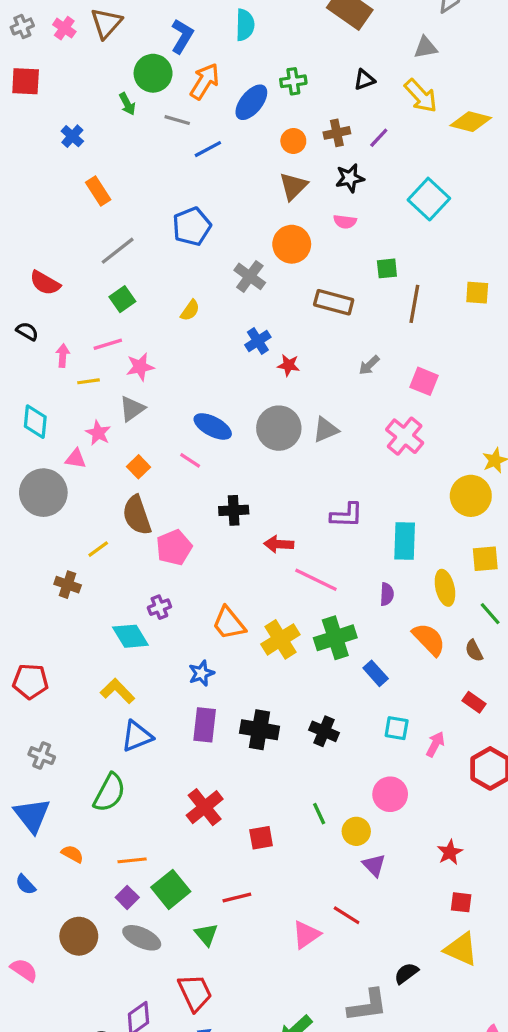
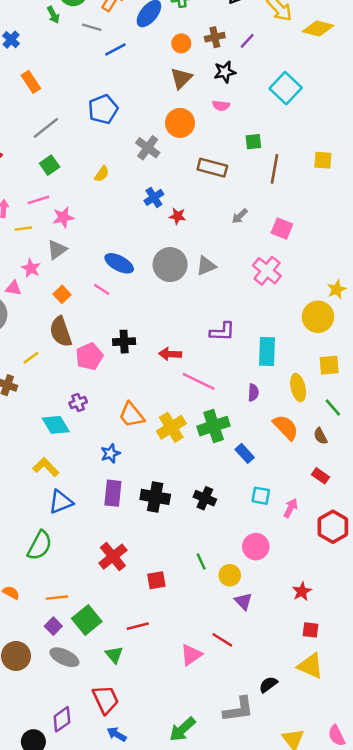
black cross: (234, 510) -> (124, 342), moved

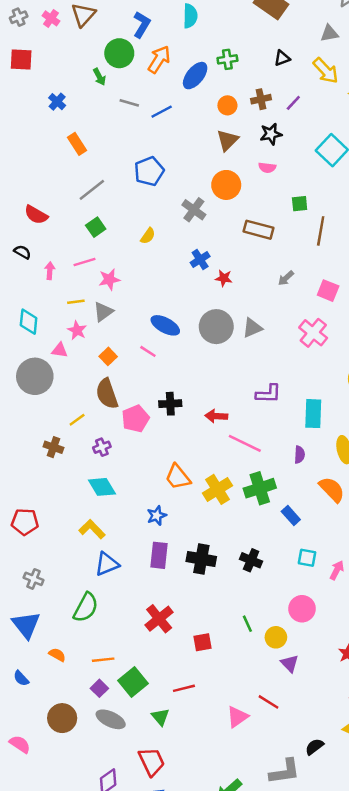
gray line: (92, 27) -> (129, 103), moved
yellow line: (23, 229) -> (76, 302), moved
purple cross: (78, 402) -> (102, 447), moved

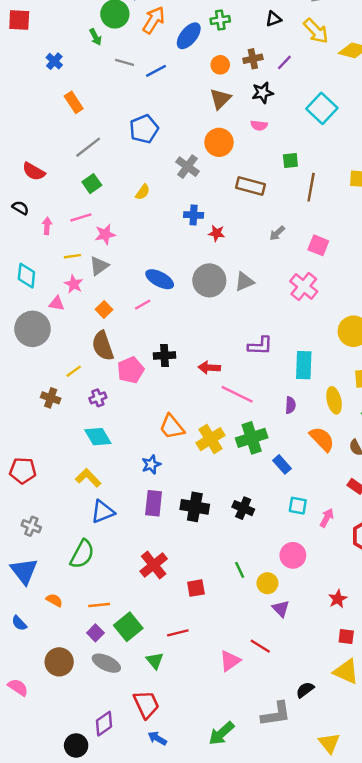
blue cross: (200, 260) -> (194, 215), turned 36
pink line: (148, 351) -> (143, 305), turned -63

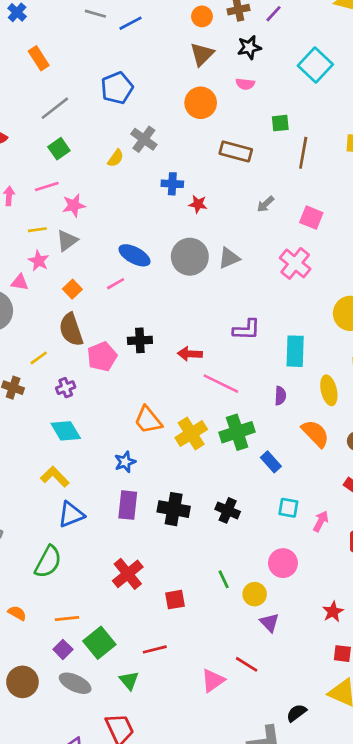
gray cross: (188, 167) -> (144, 139), moved

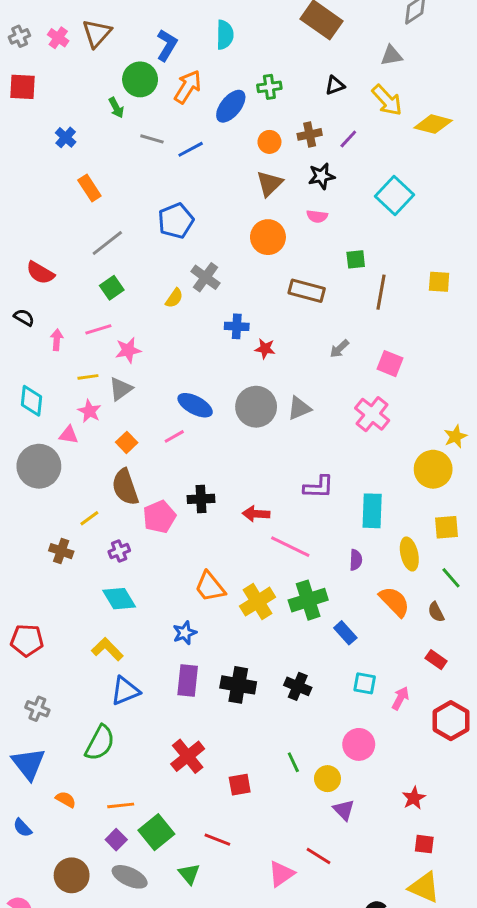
red line: (155, 649) -> (217, 840), turned 35

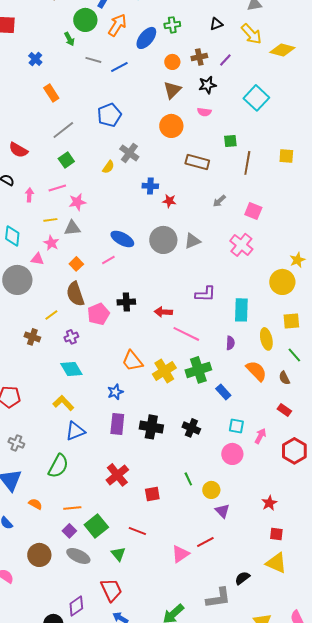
gray triangle: (121, 389) -> (72, 228), turned 30
pink circle: (359, 744) -> (232, 454), moved
red line: (319, 856) -> (205, 542), turned -60

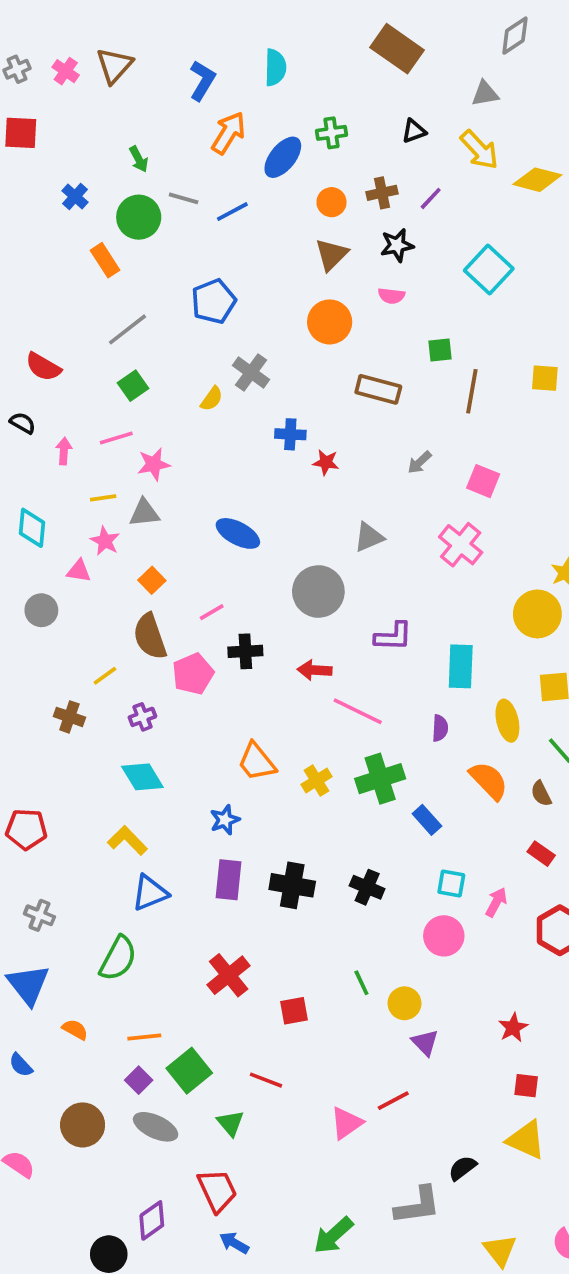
green circle: (85, 20) -> (139, 217), moved
gray circle: (163, 240) -> (318, 591), moved
pink line: (108, 260) -> (212, 612), moved
gray circle: (17, 280) -> (41, 610), size x0.6
yellow cross: (164, 371) -> (317, 781), size x0.7

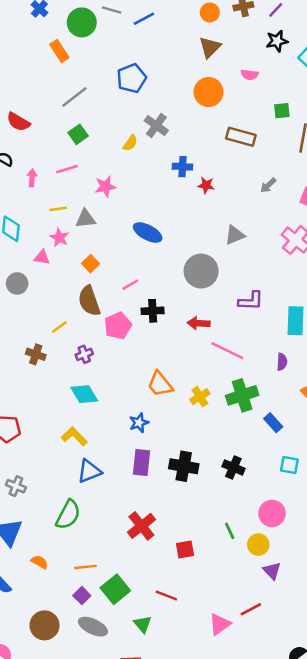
black star: (397, 245) -> (277, 41), moved
pink star: (154, 464) -> (105, 187), moved
pink circle: (444, 936) -> (272, 513), moved

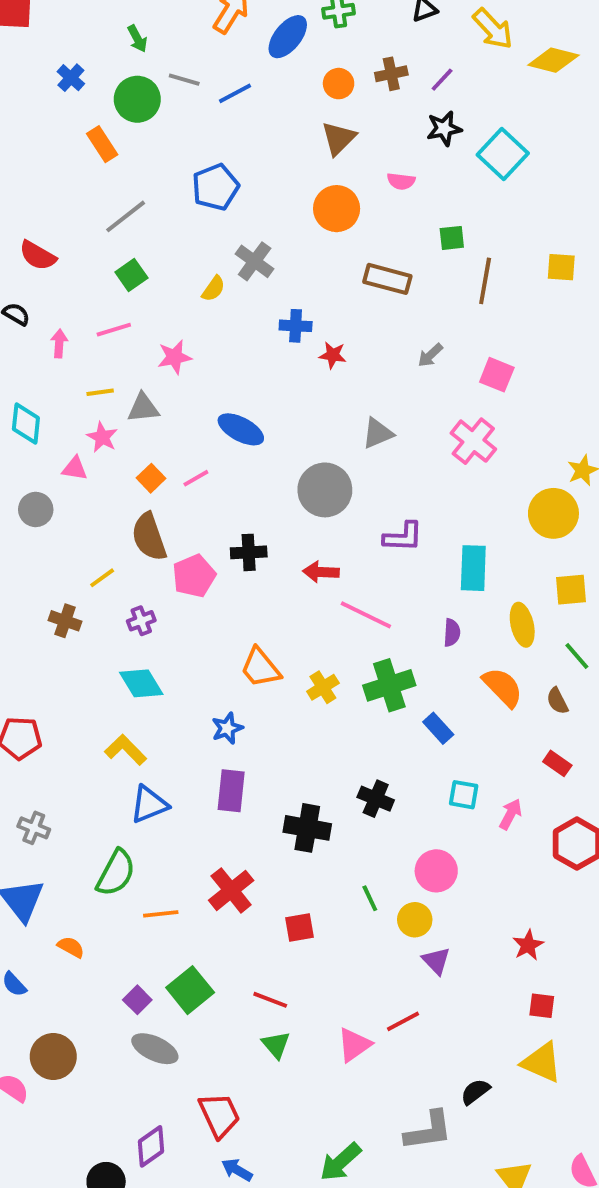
pink line: (130, 285) -> (196, 478), moved
black cross: (184, 466) -> (307, 828), moved
orange line: (85, 567) -> (161, 914), moved
green triangle: (143, 624) -> (276, 1045), moved
brown circle: (44, 625) -> (53, 1056), moved

